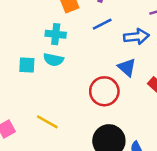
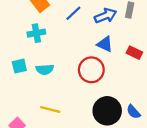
cyan semicircle: (53, 60) -> (45, 69), moved

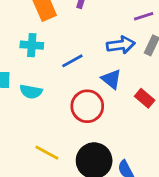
blue line: (73, 13) -> (72, 61), moved
yellow line: (50, 110) -> (47, 153), moved

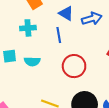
blue line: (72, 61) -> (59, 35), turned -63
blue triangle: (111, 79) -> (66, 13), moved

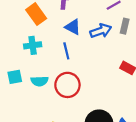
red circle: (74, 66) -> (67, 85), moved

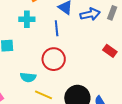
cyan semicircle: (39, 81) -> (28, 77), moved

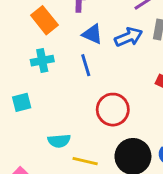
red circle: (54, 59) -> (113, 110), moved

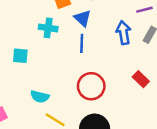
blue triangle: (92, 34) -> (82, 18), moved
blue arrow: (129, 37) -> (123, 33), turned -95

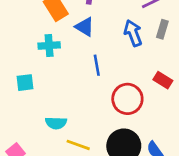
blue line: (82, 43) -> (97, 65), moved
red circle: (91, 86) -> (127, 99), moved

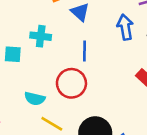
cyan cross: (49, 46) -> (41, 36), moved
red circle: (127, 99) -> (71, 83), moved

